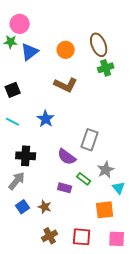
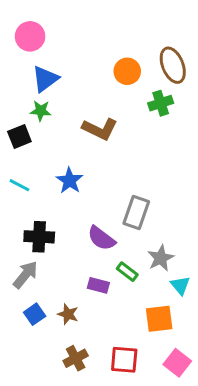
green star: (11, 42) -> (41, 111), moved
brown ellipse: (99, 45) -> (173, 65), moved
orange circle: (66, 50) -> (127, 71), moved
pink square: (117, 239) -> (177, 363), turned 36

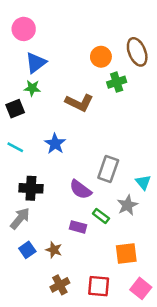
green cross: (161, 103) -> (117, 82), moved
cyan triangle: (180, 285) -> (143, 182), moved

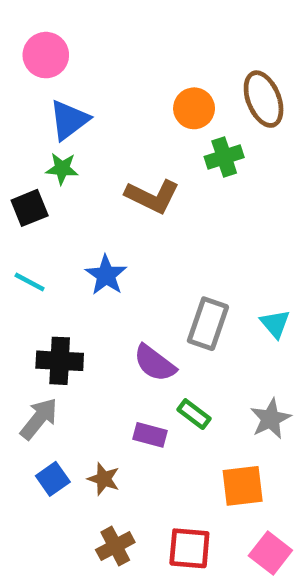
cyan triangle: (143, 182) -> (275, 324), moved
gray star: (127, 205) -> (270, 419), moved

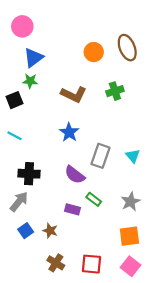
green cross: (224, 157) -> (115, 91), moved
blue star: (106, 275) -> (69, 132), moved
orange square: (243, 486) -> (129, 236), moved
brown cross: (115, 546) -> (56, 263), turned -30

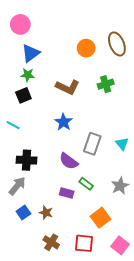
black square: (15, 100) -> (23, 95), moved
orange square: (129, 236) -> (100, 218), moved, turned -30

